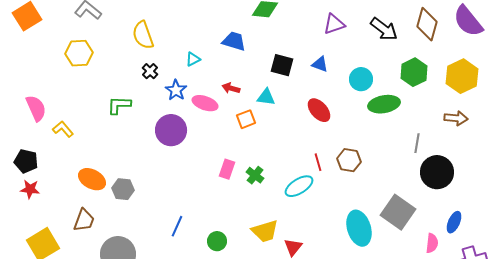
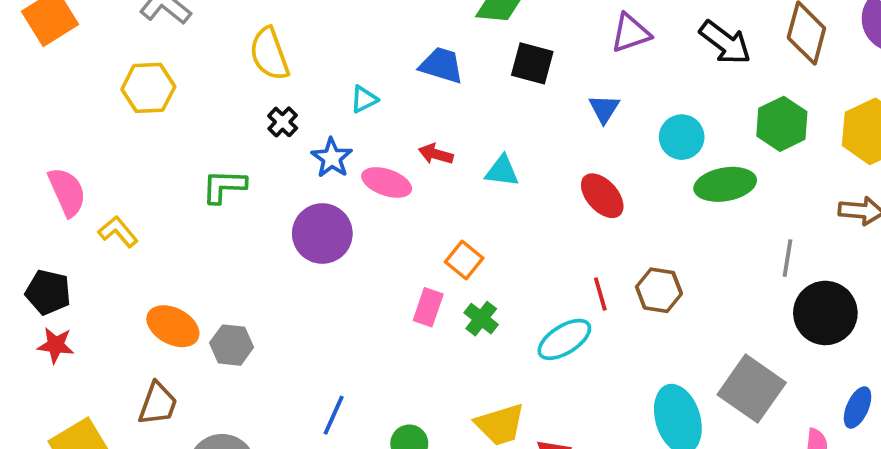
blue triangle: (320, 64) -> (604, 109), turned 42
black square: (282, 65) -> (532, 63), moved
orange square: (246, 119) -> (464, 260), moved, turned -30

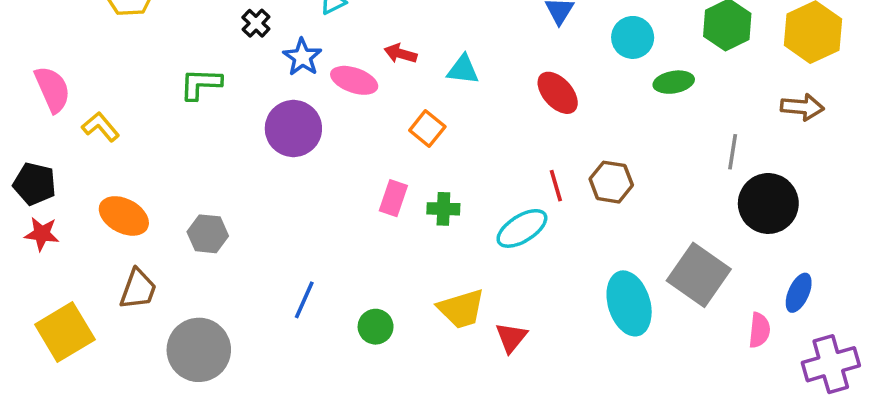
green ellipse: (725, 184) -> (674, 82), size x0.7
orange square: (464, 260) -> (427, 129), moved
green cross: (481, 319) -> (443, 209), turned -36
orange ellipse: (173, 326) -> (124, 216), moved

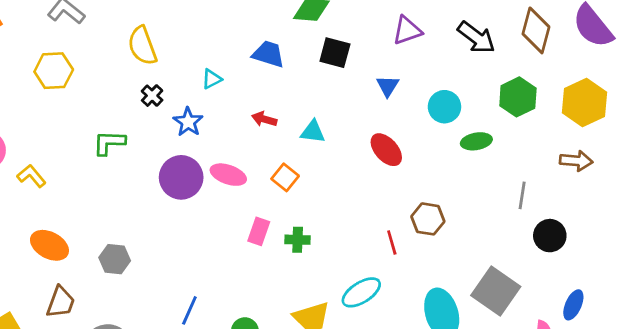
pink ellipse: (354, 80) -> (228, 175), moved
red line: (556, 186) -> (392, 243), moved
black circle: (768, 203) -> (550, 236), size x0.7
cyan ellipse: (522, 228) -> (361, 292), moved

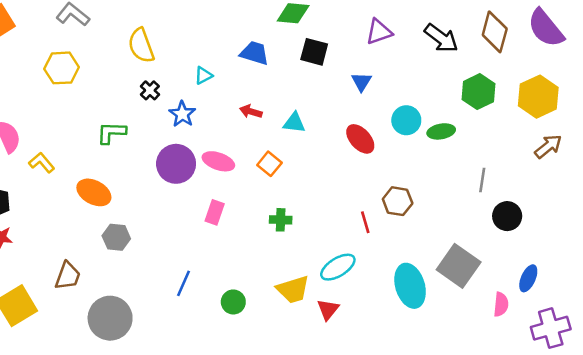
cyan circle: (444, 107) -> (406, 120), moved
brown arrow: (576, 161) -> (548, 146), moved, turned -44
pink rectangle: (259, 231) -> (215, 212), moved
orange ellipse: (49, 245) -> (94, 192), moved

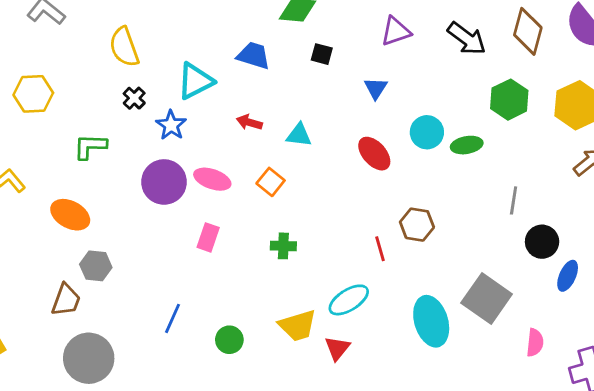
black square: (314, 52) -> (322, 54), size x0.7
yellow hexagon: (62, 68) -> (33, 94), moved
cyan triangle: (203, 75) -> (195, 81), size x1.8
brown trapezoid: (68, 276) -> (66, 300), moved
blue ellipse: (528, 278) -> (568, 276), moved

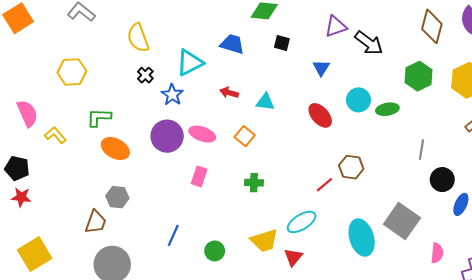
black arrow: (467, 38) -> (369, 43), moved
green L-shape: (90, 146) -> (99, 117), moved
orange ellipse: (70, 215) -> (115, 149), moved
red line: (380, 249) -> (324, 185), turned 66

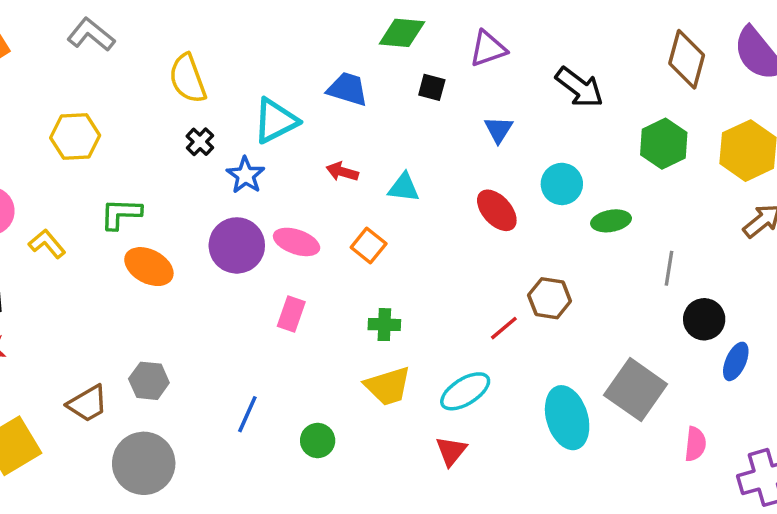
purple triangle: (336, 26) -> (488, 49), moved
green ellipse: (387, 109) -> (611, 221), moved
gray hexagon: (117, 197) -> (149, 381), moved
brown trapezoid: (96, 222) -> (87, 404), moved, turned 40
yellow trapezoid: (264, 241) -> (388, 386), moved

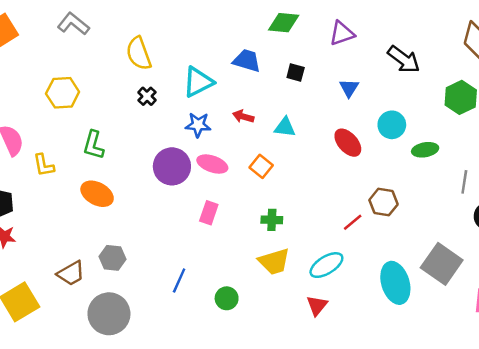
black square: (432, 87) -> (296, 73), moved
blue star: (246, 175) -> (198, 125), moved, turned -30
green L-shape: (121, 214) -> (93, 145), turned -76
yellow L-shape: (47, 244) -> (44, 165), turned -150
orange ellipse: (149, 267) -> (97, 194), moved

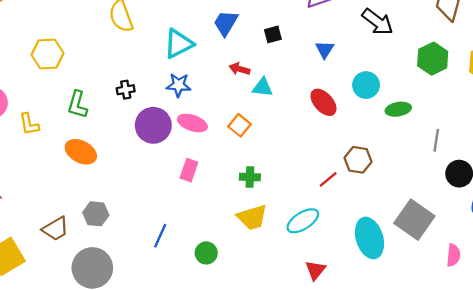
blue trapezoid: (247, 61) -> (226, 23), turned -76
black square: (296, 73) -> (273, 34), turned -30
black cross: (147, 96) -> (126, 90), moved, turned 36
red arrow: (243, 116) -> (240, 69), moved
red triangle: (317, 305) -> (315, 270), moved

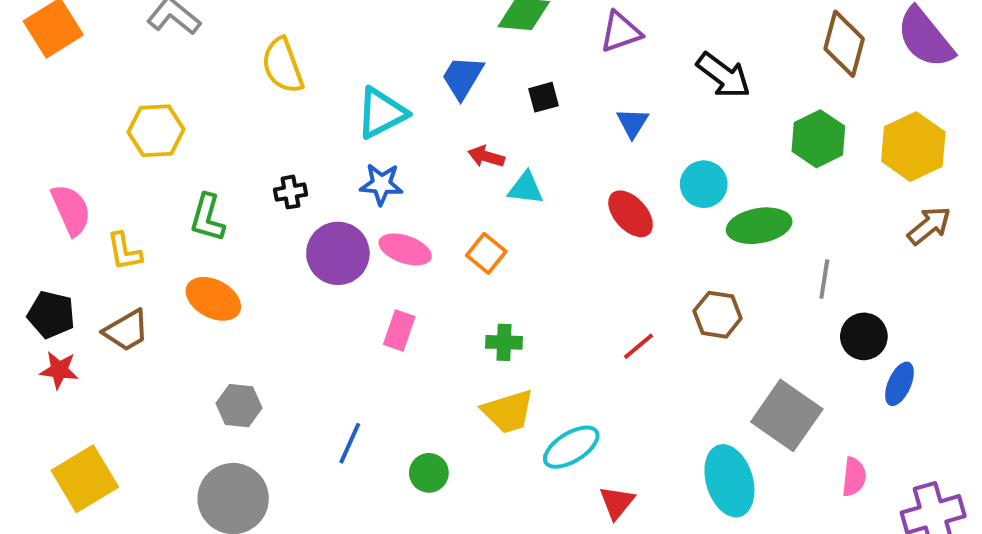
green ellipse: (398, 109) -> (759, 226), size x1.4
brown hexagon: (358, 160) -> (718, 315), moved
cyan ellipse: (303, 221) -> (571, 447), moved
brown trapezoid: (56, 229) -> (126, 330), moved
cyan ellipse: (369, 238) -> (729, 481), moved

